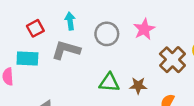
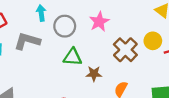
cyan arrow: (70, 21) -> (41, 13), moved
green triangle: (109, 83) -> (73, 57), moved

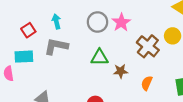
cyan arrow: (41, 13) -> (56, 21), moved
gray circle: (65, 26) -> (97, 22), moved

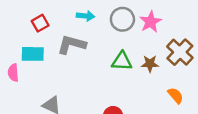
cyan arrow: (56, 21) -> (85, 16), moved, turned 104
brown star: (121, 71) -> (150, 64), moved
orange semicircle: (147, 83) -> (176, 95), turned 112

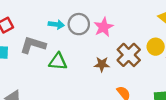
cyan arrow: (85, 16) -> (56, 24), moved
green triangle: (122, 61) -> (58, 62), moved

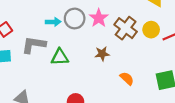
brown cross: (129, 55) -> (126, 28), moved

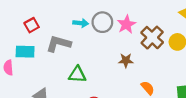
green triangle: (60, 57) -> (77, 75), moved

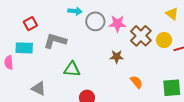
cyan arrow: (81, 23) -> (75, 11), moved
pink star: (126, 24) -> (117, 24), turned 30

